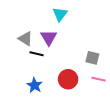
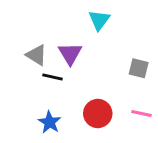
cyan triangle: (60, 14) -> (99, 20), moved
gray square: (92, 58) -> (139, 68), moved

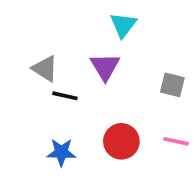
purple triangle: (70, 54) -> (105, 67), moved
blue star: (50, 122) -> (61, 152), turned -30

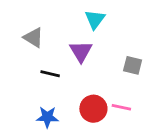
gray triangle: (45, 69) -> (33, 37), moved
pink line: (176, 141) -> (121, 107), moved

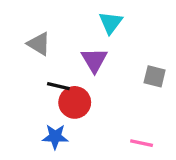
pink line: (121, 107) -> (142, 143), moved
red circle: (93, 109) -> (75, 102), moved

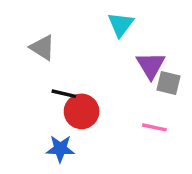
purple triangle: (94, 60) -> (151, 65), moved
pink line: (142, 143) -> (154, 127), moved

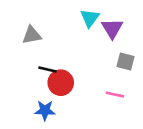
gray triangle: (42, 48) -> (32, 35), turned -42
purple triangle: (151, 65) -> (112, 29), moved

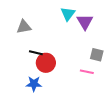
gray square: (125, 62) -> (97, 55), moved

